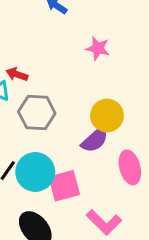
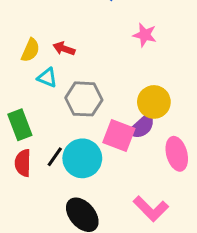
red arrow: (17, 74) -> (64, 49), moved
pink square: (64, 186) -> (119, 136), moved, turned 36

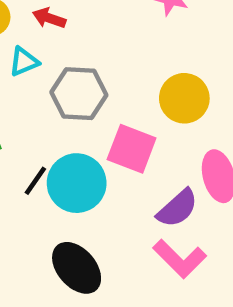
cyan triangle: (47, 78) -> (24, 62), turned -45
purple semicircle: (142, 126) -> (177, 208), moved

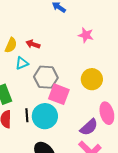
pink square: (132, 149) -> (59, 94), moved
black line: (35, 181) -> (27, 115), turned -40

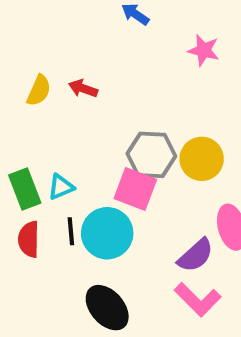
pink star: (86, 35) -> (204, 50), moved
cyan triangle: (22, 63) -> (61, 187), moved
gray hexagon: (46, 77) -> (151, 155), moved

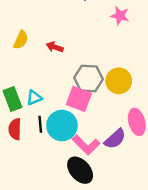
red arrow: (83, 88) -> (55, 47), moved
pink L-shape: (198, 300) -> (86, 145), moved
black ellipse: (107, 308) -> (80, 170), moved

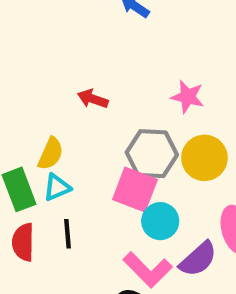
pink star: (120, 16) -> (188, 97), moved
yellow semicircle: (21, 40) -> (51, 154), moved
cyan circle: (62, 126) -> (160, 221), moved, size x0.7

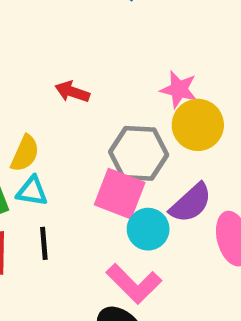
yellow circle: (204, 158) -> (198, 125), moved
cyan triangle: (57, 187) -> (32, 191), turned 32
purple semicircle: (198, 259) -> (191, 203), moved

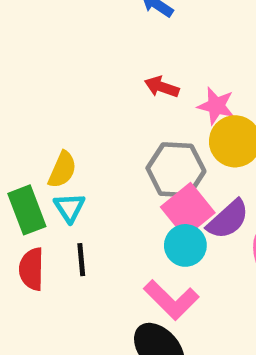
red arrow: (72, 92) -> (162, 87), moved
cyan triangle: (32, 191) -> (69, 208), turned 48
pink square: (120, 194) -> (188, 210), moved, turned 30

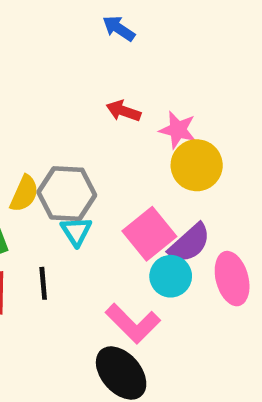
gray hexagon: (176, 170) -> (67, 194), moved
cyan triangle: (69, 208) -> (76, 231), moved
cyan circle: (185, 245) -> (171, 276), moved

